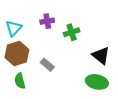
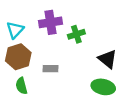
purple cross: (47, 21) -> (51, 22), size x1.5
gray rectangle: (47, 65) -> (51, 69), turned -40

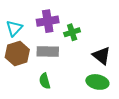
gray rectangle: (51, 69) -> (48, 52), moved, size x1.5
green semicircle: (21, 86) -> (45, 81), moved

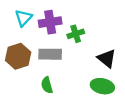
cyan triangle: (14, 28) -> (23, 18), moved

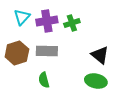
green cross: (76, 34) -> (72, 23), moved

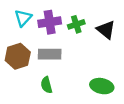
black triangle: (100, 55) -> (106, 30), moved

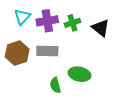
green semicircle: (46, 85) -> (55, 85), moved
green ellipse: (102, 86) -> (80, 74), moved

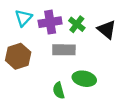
green cross: (72, 23) -> (77, 24), turned -35
gray rectangle: (47, 51) -> (64, 50), moved

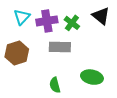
black triangle: (107, 30) -> (101, 16), moved
green ellipse: (84, 79) -> (92, 77), moved

